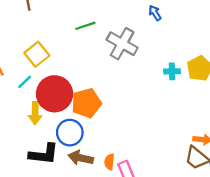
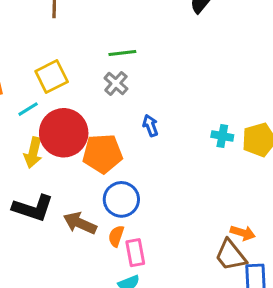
blue arrow: (155, 13) -> (150, 126), moved
gray cross: (122, 44) -> (116, 83), moved, size x0.6
blue circle: (70, 133) -> (121, 199), moved

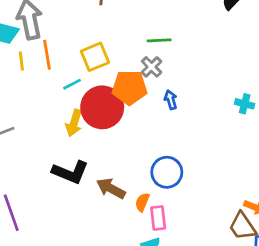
blue arrow: (150, 126) -> (171, 100), moved
cyan cross: (222, 136) -> (245, 104), moved
orange pentagon: (103, 154) -> (130, 87), moved
blue circle: (121, 199) -> (167, 172), moved

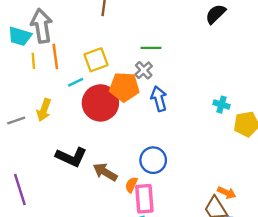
blue arrow: (171, 100) -> (159, 99), size x1.5
yellow arrow: (74, 123) -> (44, 110), moved
pink rectangle: (158, 218) -> (144, 199), size x1.4

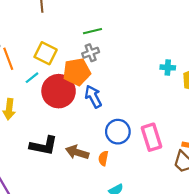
yellow square: (96, 60) -> (46, 53), turned -30
gray cross: (144, 70) -> (91, 53), turned 35
blue arrow: (159, 99) -> (93, 97), moved
pink rectangle: (144, 199) -> (151, 137), moved

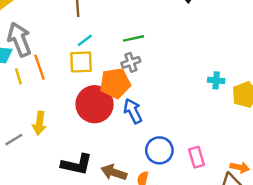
yellow square: (46, 53) -> (81, 62), turned -30
cyan line: (32, 78) -> (85, 40), moved
pink rectangle: (151, 137) -> (197, 157), size x0.7

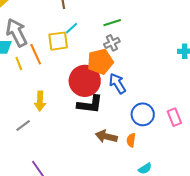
yellow square: (81, 62) -> (58, 41), moved
gray line: (14, 140) -> (23, 126), moved
black L-shape: (77, 164) -> (90, 104), moved

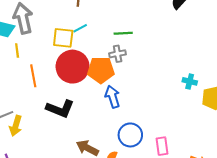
orange line: (36, 54) -> (33, 76), moved
red circle: (85, 81) -> (73, 67), moved
yellow arrow: (40, 101) -> (16, 126), moved
black L-shape: (90, 104) -> (60, 109), moved

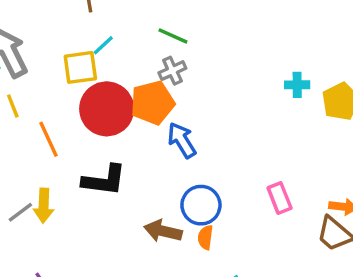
green line: (123, 33) -> (173, 36), turned 42
yellow arrow: (16, 126) -> (44, 206), moved
blue circle: (130, 135) -> (201, 205), moved

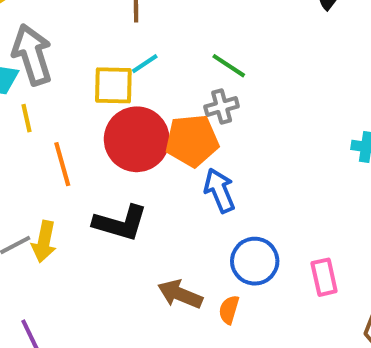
blue circle: (201, 205) -> (255, 261), moved

